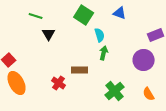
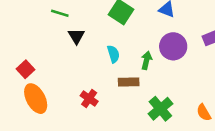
cyan semicircle: (100, 35) -> (113, 54), moved
purple circle: (144, 60) -> (173, 46), moved
brown rectangle: (80, 70) -> (129, 82), moved

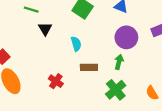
green arrow: (146, 60) -> (119, 62), moved

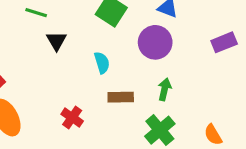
purple circle: (126, 37) -> (155, 42), moved

